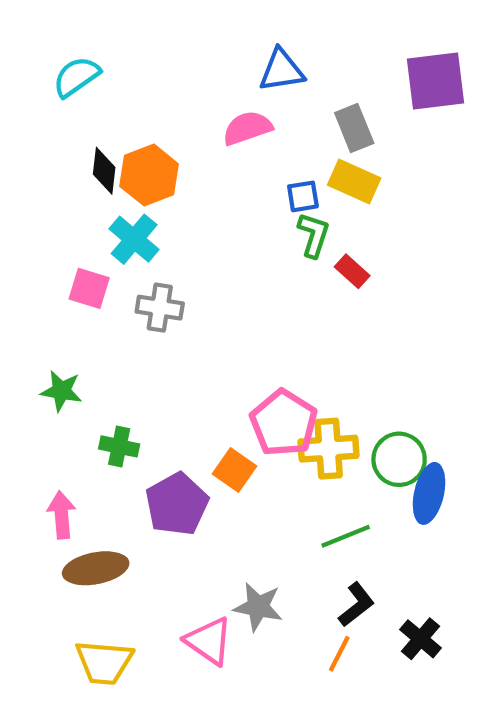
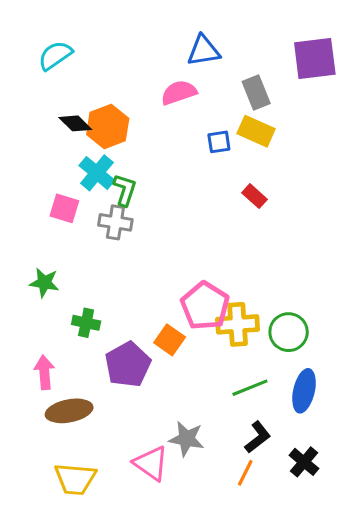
black diamond: (104, 171) -> (75, 123), turned -52
green L-shape: (314, 235) -> (125, 190), moved
blue ellipse: (429, 493) -> (304, 391), moved

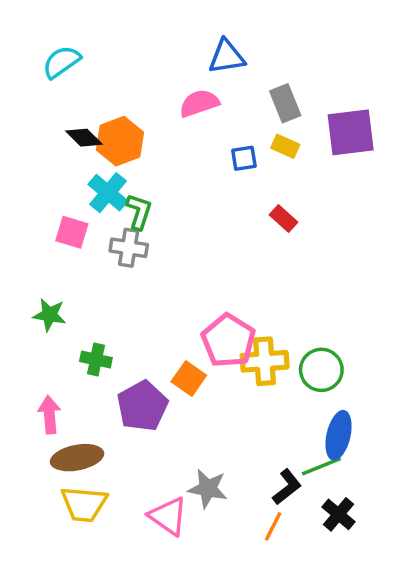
purple square: (315, 59) -> (351, 132), moved
yellow rectangle: (256, 131) -> (285, 146), size x0.7
green line: (250, 388) -> (321, 466), moved
yellow trapezoid: (75, 479) -> (84, 504), moved

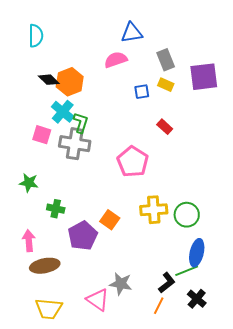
cyan semicircle: (62, 62) -> (36, 36), turned 125
gray cross: (129, 248) -> (75, 144), size x1.4
pink pentagon: (228, 341) -> (133, 162), moved
yellow trapezoid: (84, 504) -> (49, 309), moved

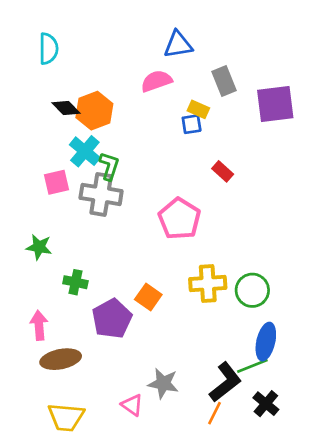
yellow rectangle: (166, 85) -> (198, 109), moved
pink square: (42, 135) -> (57, 182), turned -30
black L-shape: (167, 283) -> (225, 382), size x1.4
pink triangle: (98, 300) -> (132, 405), size x0.7

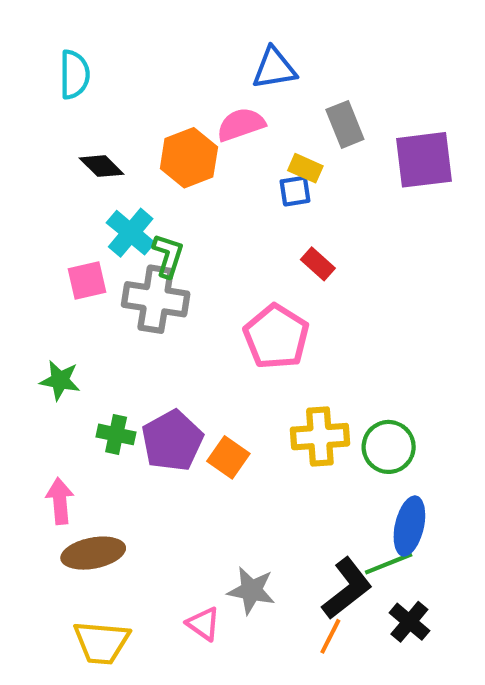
orange hexagon: (94, 111) -> (189, 158), moved
red rectangle: (223, 171) -> (318, 264), moved
purple pentagon: (112, 319) -> (172, 441), moved

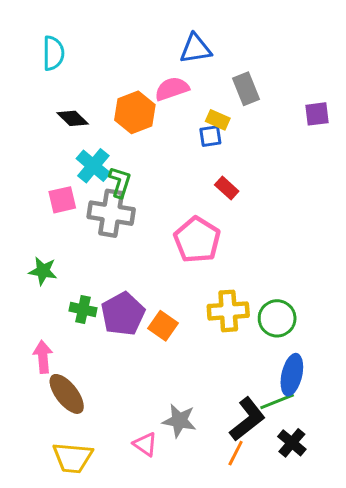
purple square: (424, 160) -> (317, 114), moved, size x0.6
brown ellipse: (93, 553) -> (67, 394), turned 63

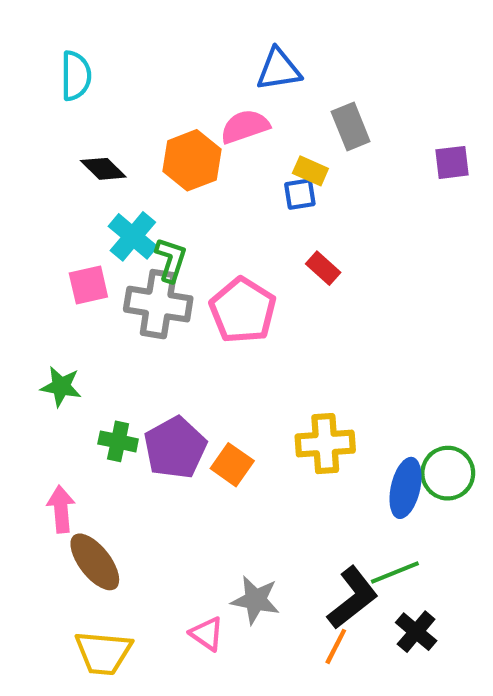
pink pentagon: (197, 240) -> (243, 310), moved
green circle: (277, 318) -> (448, 473), moved
blue ellipse: (292, 375) -> (406, 488), moved

